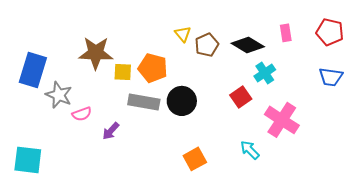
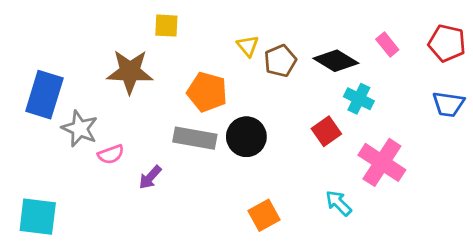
pink rectangle: (286, 33) -> (387, 45), turned -30
yellow square: (123, 72) -> (166, 26), moved
cyan cross: (265, 73) -> (359, 99), turned -30

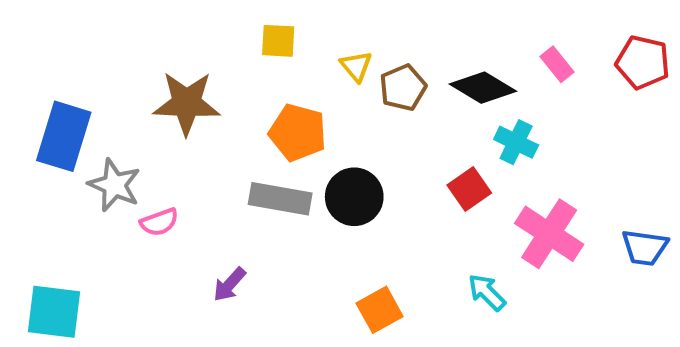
yellow square: (166, 26) -> (278, 41), moved
blue trapezoid: (448, 104) -> (645, 247), moved
purple arrow: (150, 177) -> (229, 284), moved

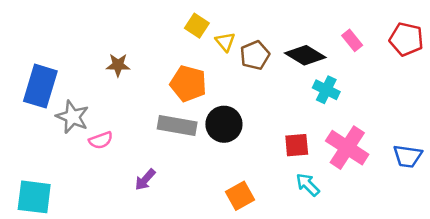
yellow square: (278, 41) -> (197, 26), moved, turned 30
brown star: (187, 103) -> (118, 65), size x0.6
red square: (469, 189) -> (297, 145), moved, turned 30

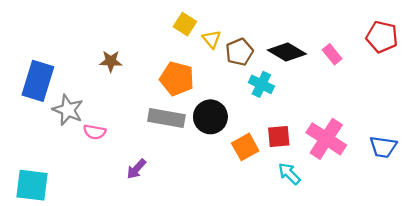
pink rectangle: (352, 40) -> (332, 54), moved
cyan cross: (326, 90) -> (261, 84), moved
pink semicircle: (101, 140) -> (95, 132), turned 30
orange square: (240, 196) -> (245, 147), moved

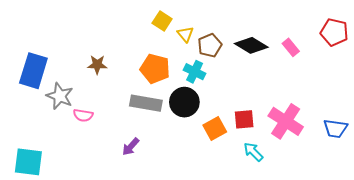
brown star: (111, 61) -> (97, 65), moved
cyan cross: (261, 84) -> (195, 72), moved
purple arrow: (136, 169) -> (131, 147), moved

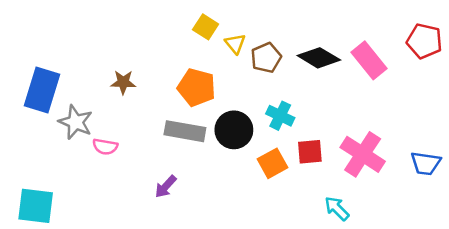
pink rectangle: (291, 47) -> (369, 60), size x1.6
cyan cross: (195, 72) -> (280, 116), moved
cyan arrow: (253, 152) -> (337, 208), moved

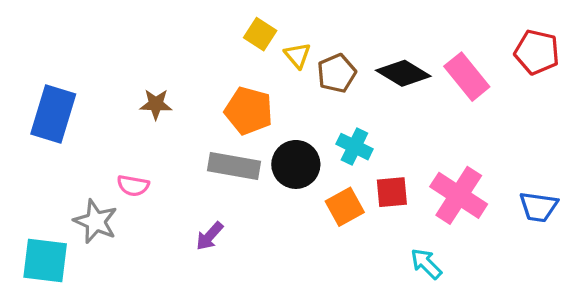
gray star: (76, 122) -> (96, 221), moved

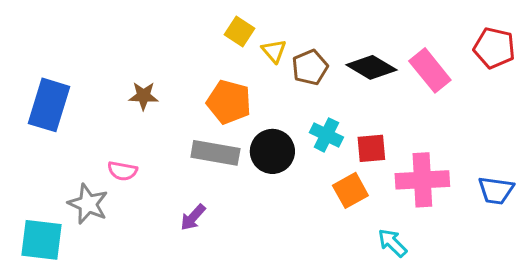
red square: (392, 192) -> (371, 148), moved
pink cross: (459, 195) -> (422, 180), turned -36
orange square: (345, 207) -> (350, 190), moved

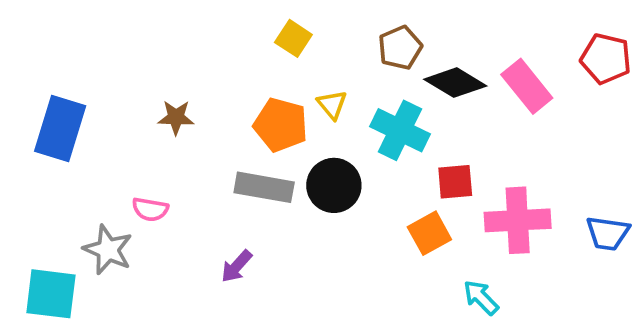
yellow triangle: (274, 51) -> (332, 105), moved
brown pentagon: (310, 67) -> (400, 48), moved
cyan cross: (326, 135) -> (400, 130), moved, size x1.4

